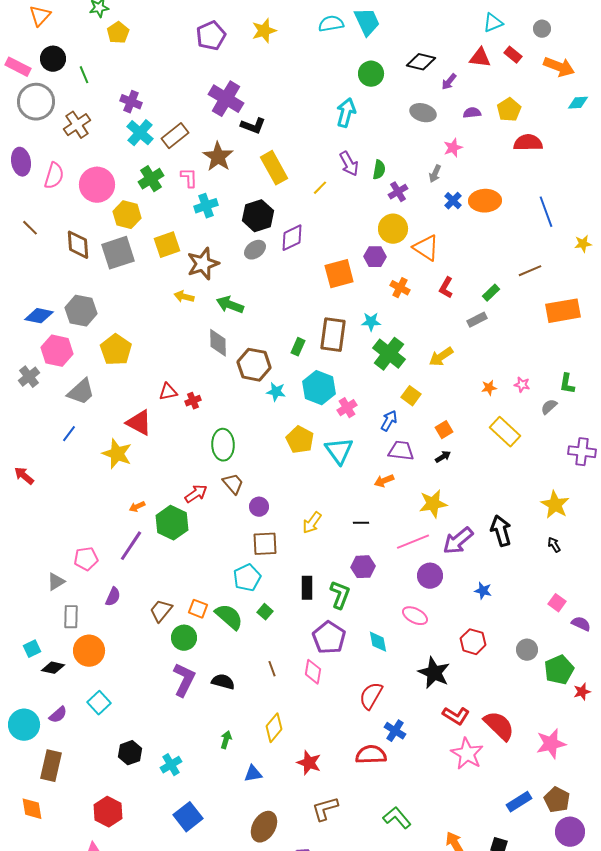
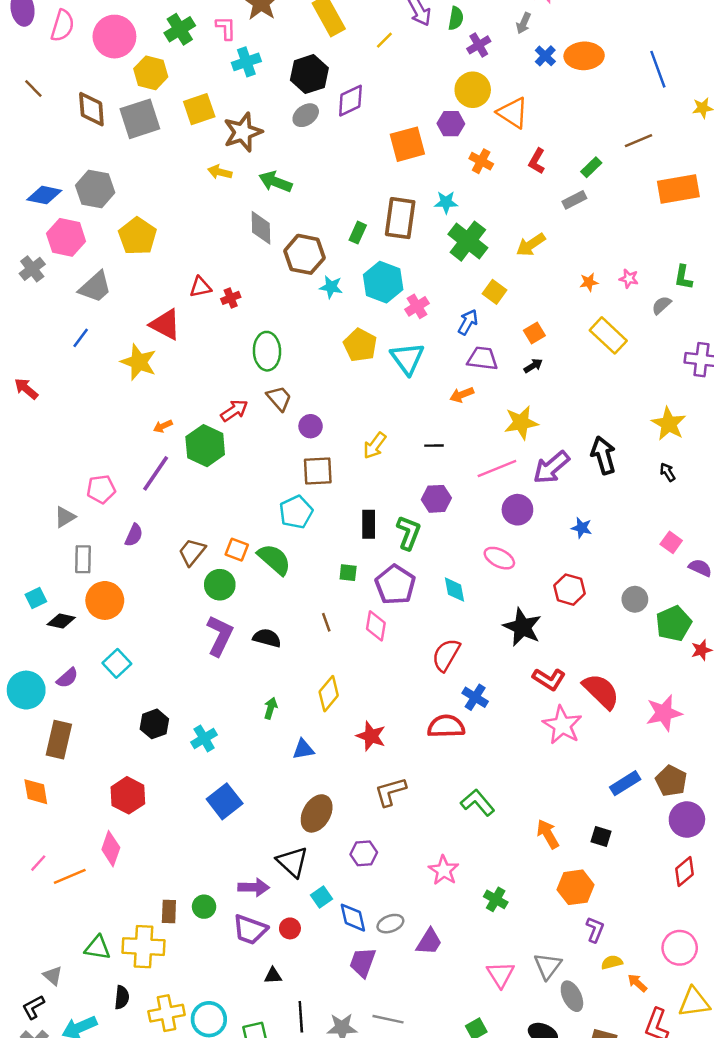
green square: (265, 612) -> (348, 573), moved, turned -35

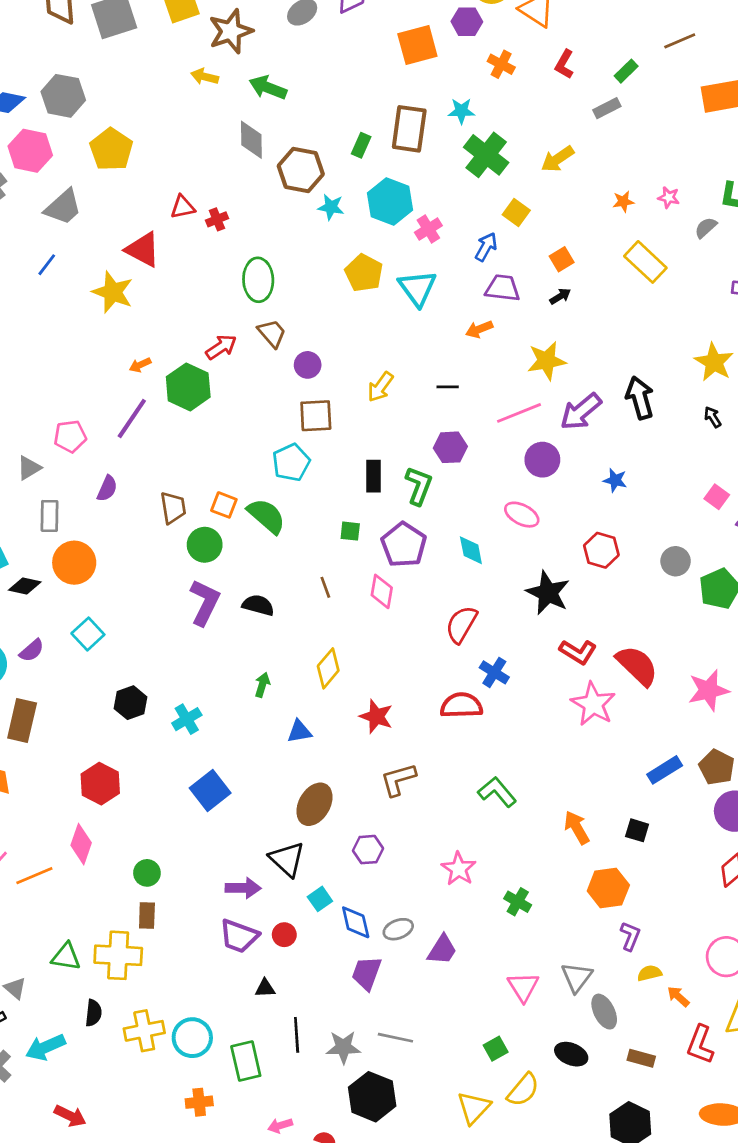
brown trapezoid: (192, 552) -> (173, 508), turned 132
green circle: (204, 907) -> (147, 873), moved

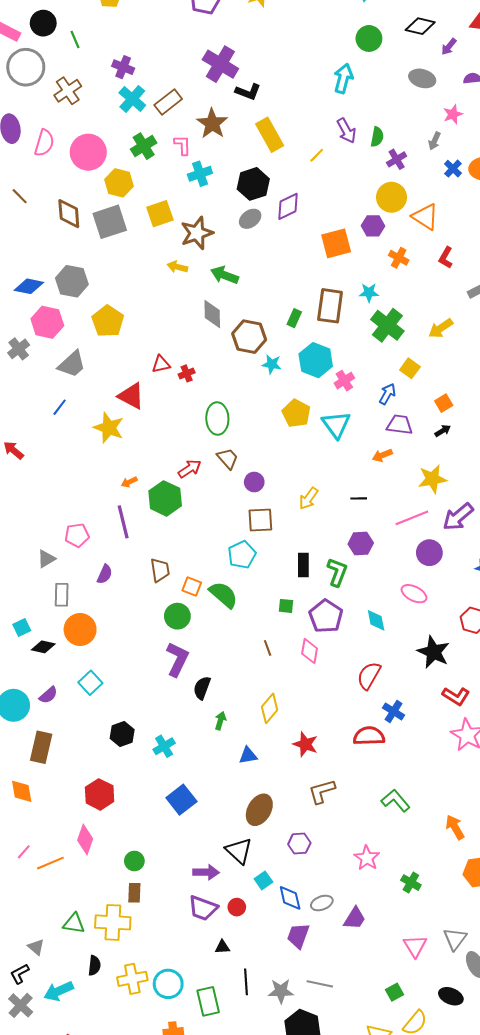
purple line: (132, 418) -> (123, 522), turned -48
brown trapezoid: (173, 508) -> (160, 570), moved
black semicircle: (258, 605) -> (202, 688), moved, turned -85

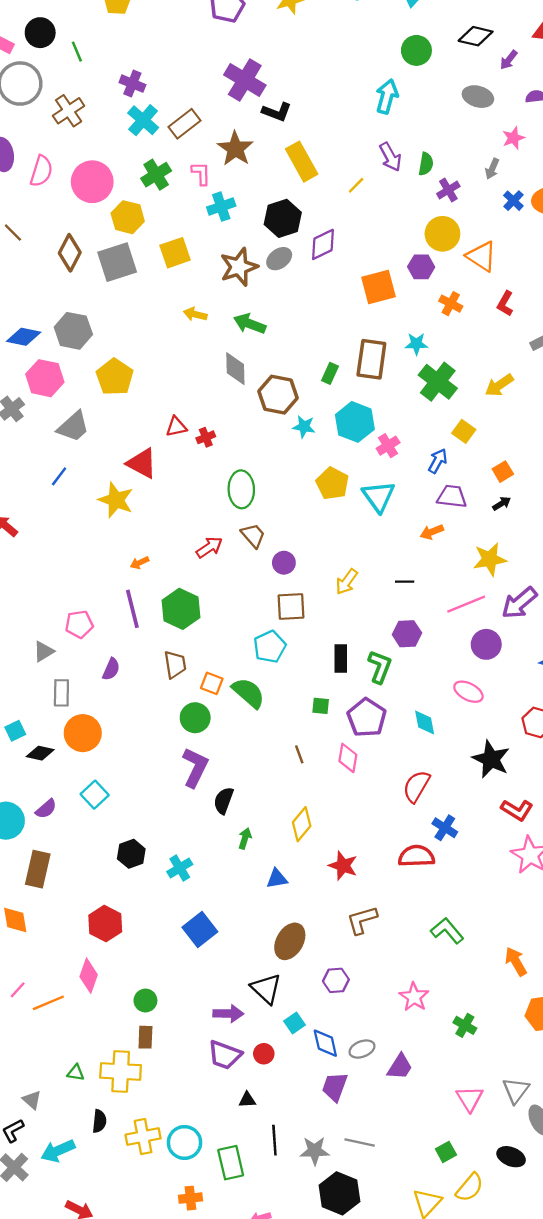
brown diamond: (69, 214) -> (70, 253), turned 32
brown star: (197, 233) -> (239, 267), moved
green hexagon: (165, 498) -> (181, 609), moved
green triangle: (74, 923) -> (76, 1073), size x0.7

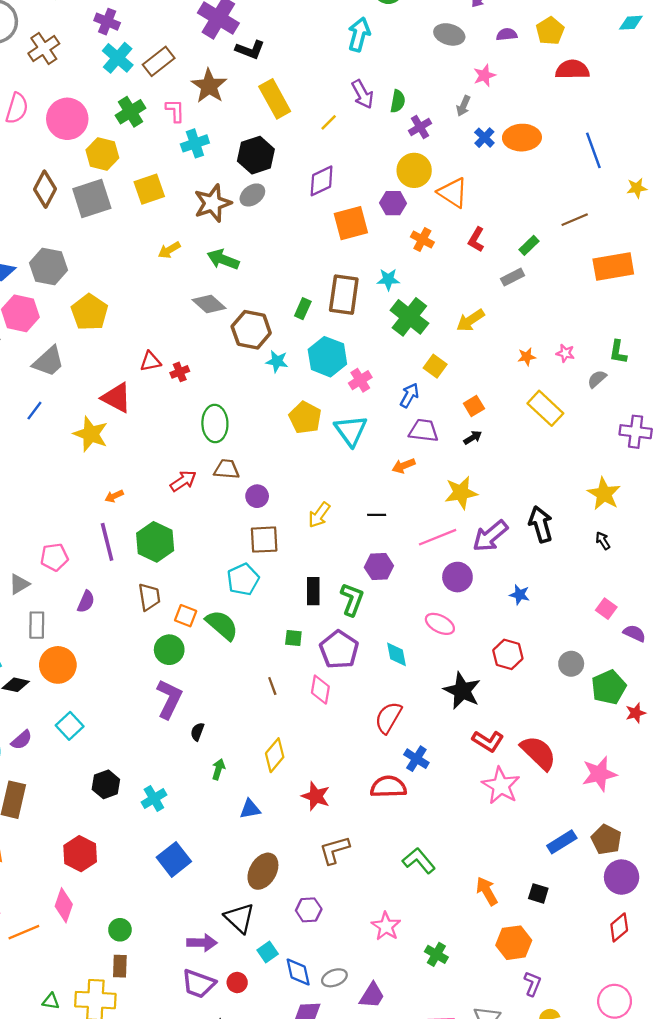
purple diamond: (323, 244) -> (322, 181), moved
yellow arrow: (195, 314) -> (169, 250), turned -45
gray diamond: (235, 369) -> (209, 304), turned -48
brown trapezoid: (253, 536) -> (227, 469), turned -44
black semicircle: (224, 801) -> (197, 732), size x0.7

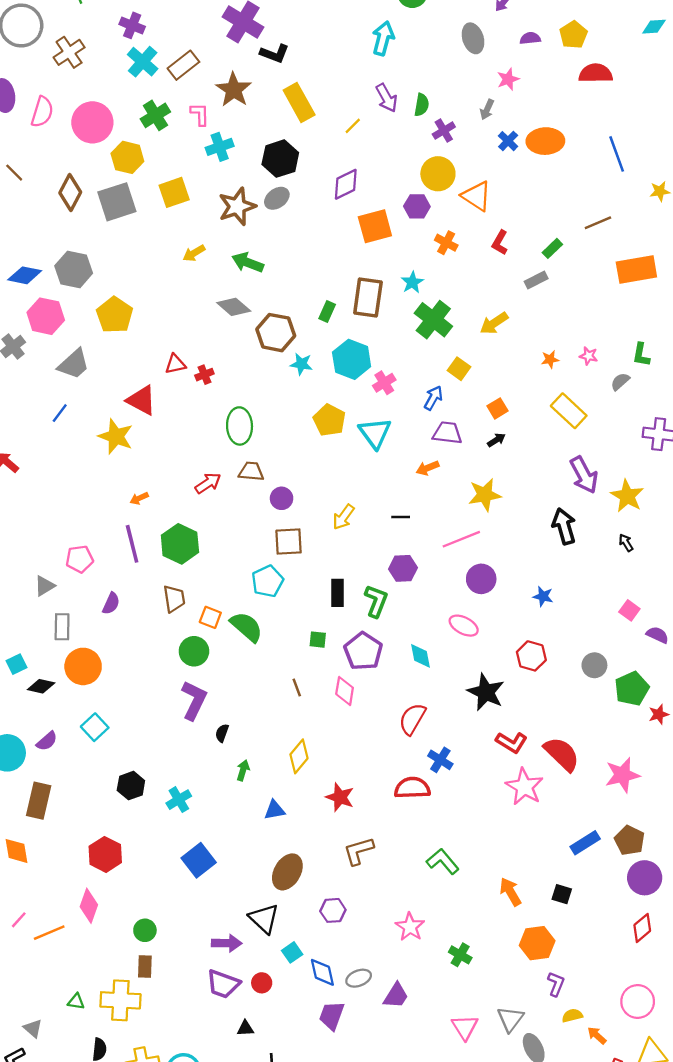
gray ellipse: (449, 34) -> (473, 38), turned 56
cyan star: (388, 279) -> (412, 282), turned -30
purple arrow: (490, 536) -> (584, 475), moved, turned -78

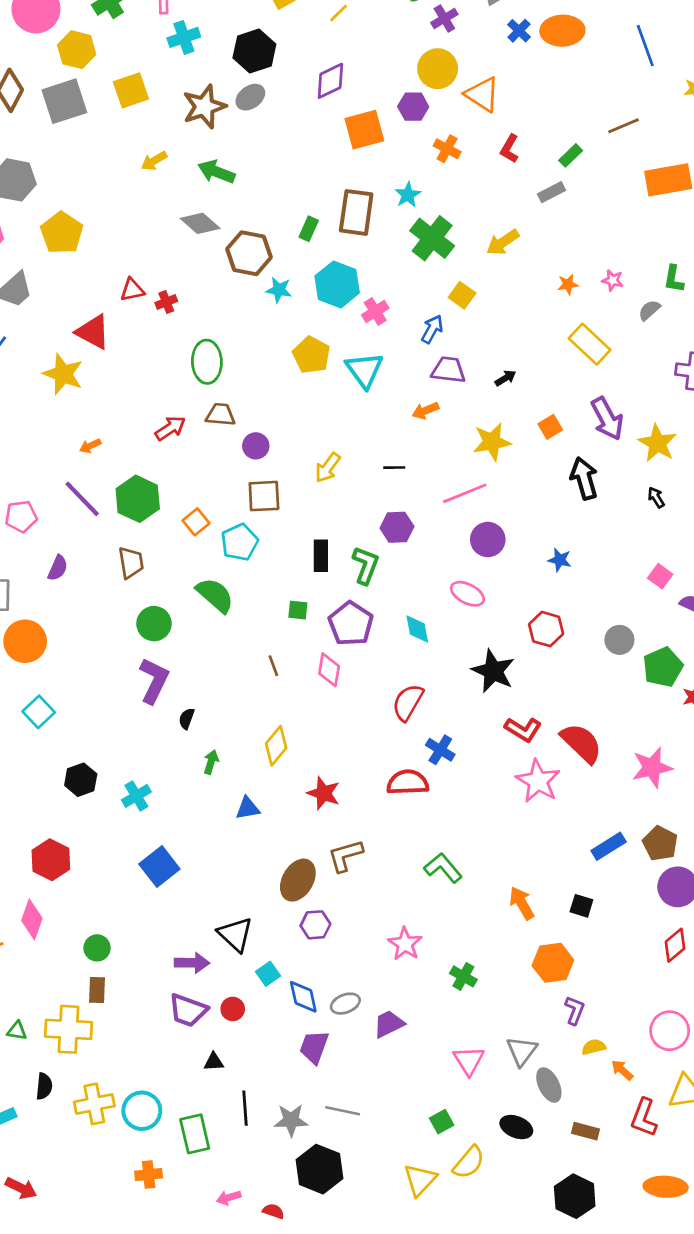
orange square: (498, 408) -> (550, 427), moved
purple line: (132, 544) -> (82, 499), turned -30
orange square: (210, 617) -> (196, 522), moved, turned 30
brown ellipse: (287, 872) -> (298, 880), moved
purple trapezoid: (396, 996) -> (389, 1024), turned -148

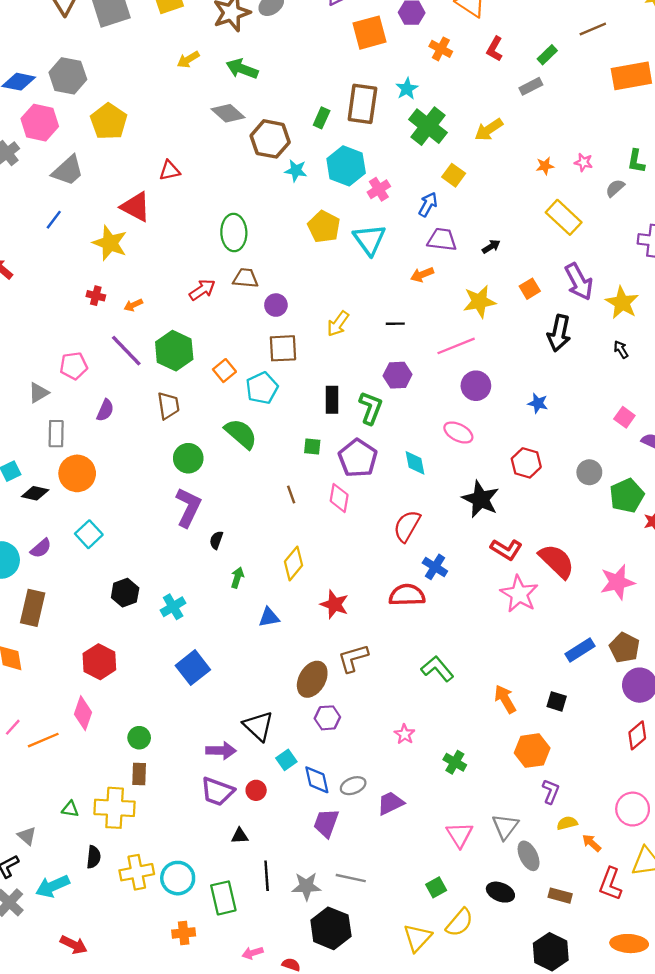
red cross: (166, 302) -> (96, 296), moved, turned 36
black arrow: (584, 478) -> (559, 333), turned -152
pink star: (405, 944) -> (405, 734), size x0.7

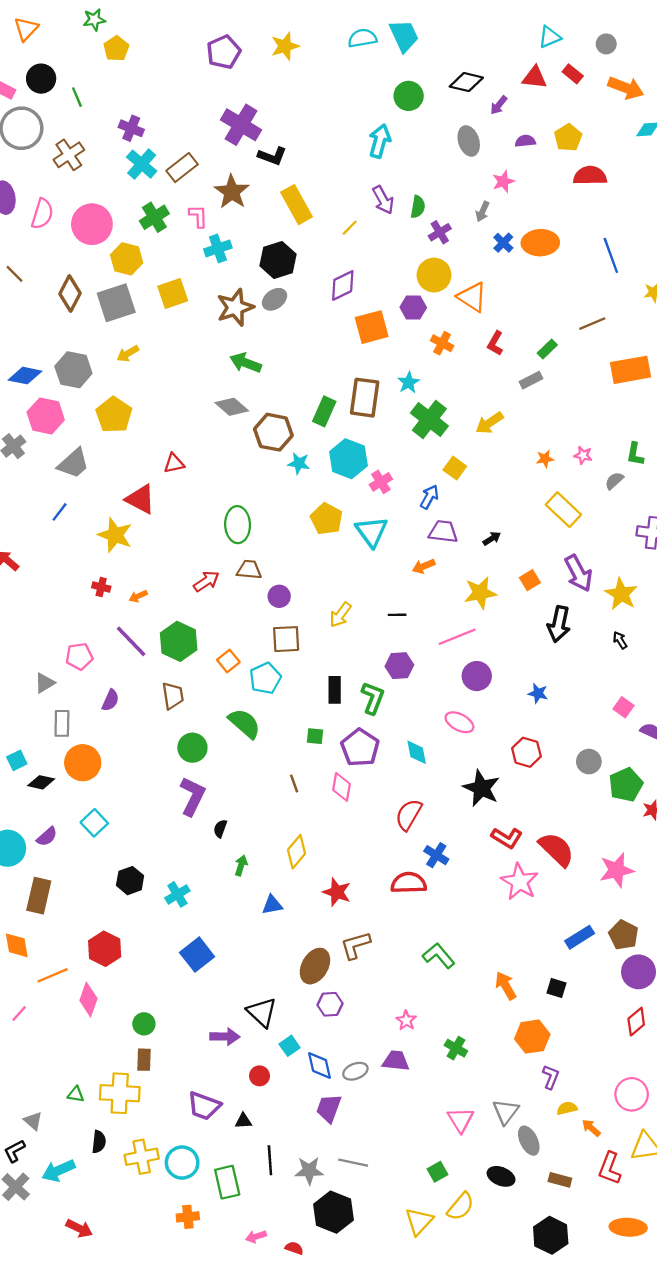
yellow arrow: (188, 59) -> (128, 354), moved
green rectangle: (322, 118) -> (324, 411), size x1.4
orange line: (43, 740) -> (53, 975), moved
purple trapezoid: (217, 792) -> (204, 1106), moved
purple trapezoid: (391, 803) -> (396, 1061), moved, turned 32

